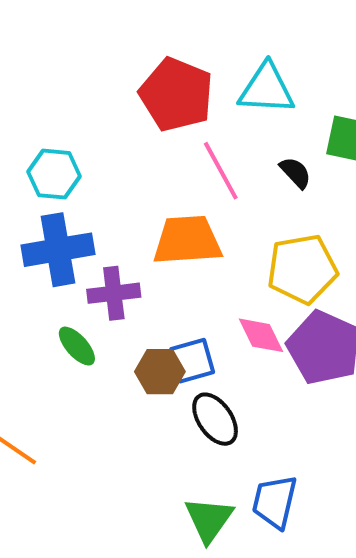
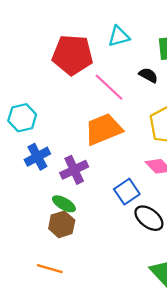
cyan triangle: (266, 89) -> (119, 36), size x0.7
blue cross: (58, 250) -> (37, 157), size x0.7
brown hexagon: (160, 372) -> (62, 224), moved

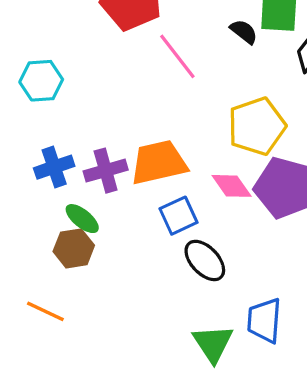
black semicircle: (148, 75) -> (244, 32), moved
orange trapezoid: (103, 129) -> (159, 162), moved
blue cross: (37, 157) -> (54, 167), moved

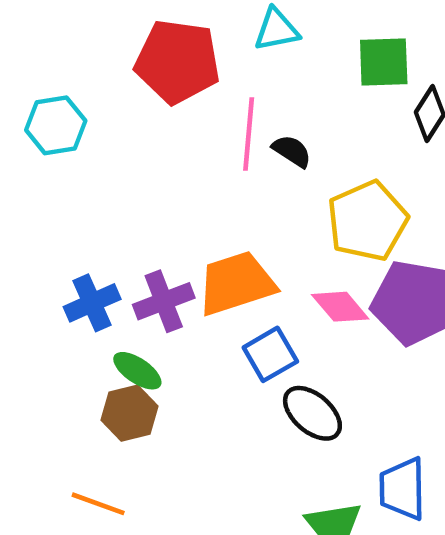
black semicircle: (244, 32) -> (292, 151), moved
pink line: (177, 56) -> (249, 134), turned 48
cyan hexagon: (41, 81) -> (56, 125), moved

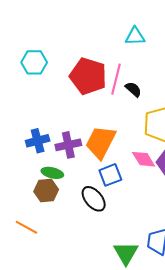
red pentagon: (177, 62) -> (88, 76), moved
orange trapezoid: (236, 283) -> (101, 142), turned -54
green ellipse: (137, 371) -> (52, 173), turned -30
black ellipse: (312, 413) -> (94, 199), moved

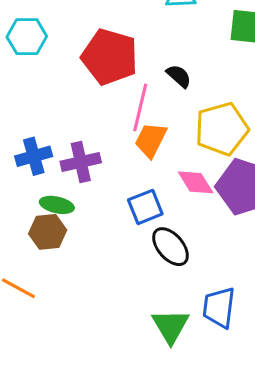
pink line: (116, 79) -> (140, 107), moved
orange trapezoid: (101, 142) -> (151, 140), moved, size x0.7
black ellipse: (94, 199) -> (171, 247), moved

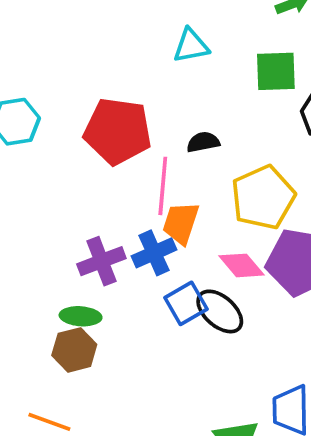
black semicircle: (179, 76) -> (203, 142), turned -44
blue cross: (34, 156) -> (154, 253), moved
black ellipse: (171, 247) -> (220, 311), moved

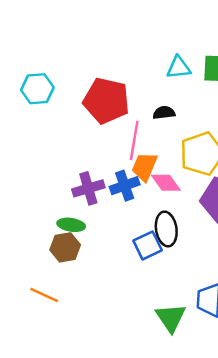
cyan triangle: (191, 46) -> (179, 68), moved
pink diamond: (241, 265) -> (166, 183), moved
blue square: (186, 303) -> (148, 245), moved
black ellipse: (220, 311) -> (166, 229), turned 36

